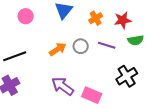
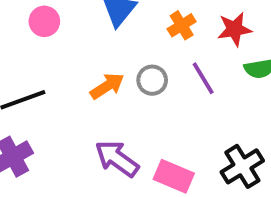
purple line: (107, 45) -> (203, 78), turned 42
black cross: (127, 76) -> (242, 166), moved

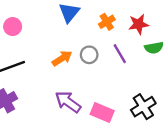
pink circle: (44, 21) -> (13, 27), moved

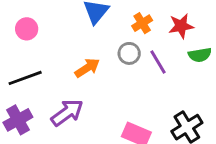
gray circle: (89, 55) -> (129, 53), moved
purple arrow: (68, 102) -> (67, 113), moved, turned 108

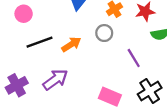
purple line: (158, 62) -> (134, 58), moved
black line: (25, 78) -> (39, 42), moved

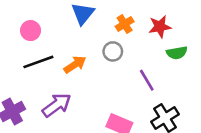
pink circle: (24, 14) -> (31, 31), moved

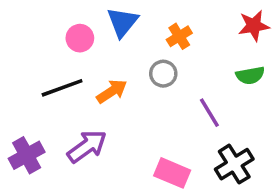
red star: (160, 27) -> (254, 26), moved
pink circle: (31, 31) -> (80, 38), moved

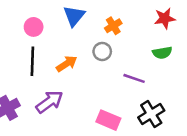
pink circle: (80, 38) -> (34, 27), moved
black line: (62, 88) -> (32, 61), turned -68
purple line: (209, 113) -> (134, 78), turned -40

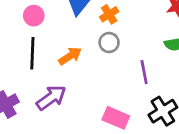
orange cross: (113, 26) -> (109, 14), moved
purple line: (134, 78) -> (144, 72), turned 60

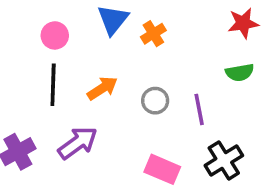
gray circle: (109, 43) -> (155, 101), moved

